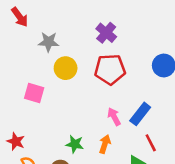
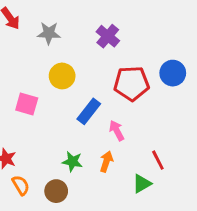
gray star: (49, 42) -> (49, 33), moved
red pentagon: (110, 69) -> (131, 83), moved
blue rectangle: (140, 114) -> (89, 111), moved

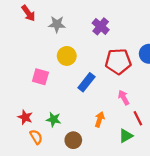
pink arrow: (117, 131) -> (124, 98), moved
green star: (72, 162) -> (54, 119), moved
brown circle: (56, 191) -> (73, 140), moved

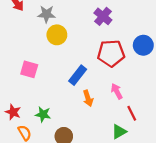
purple cross: (101, 26) -> (103, 16), moved
yellow circle: (67, 56) -> (57, 35), moved
orange arrow: (100, 119) -> (88, 98), moved, turned 144

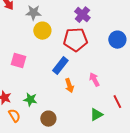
red pentagon: (111, 53) -> (75, 40), moved
red line: (132, 113) -> (117, 102), moved

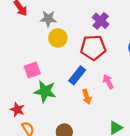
pink square: (18, 61) -> (32, 70), turned -35
pink arrow: (94, 80) -> (108, 82), moved
green star: (30, 100) -> (45, 91), moved, size x1.5

